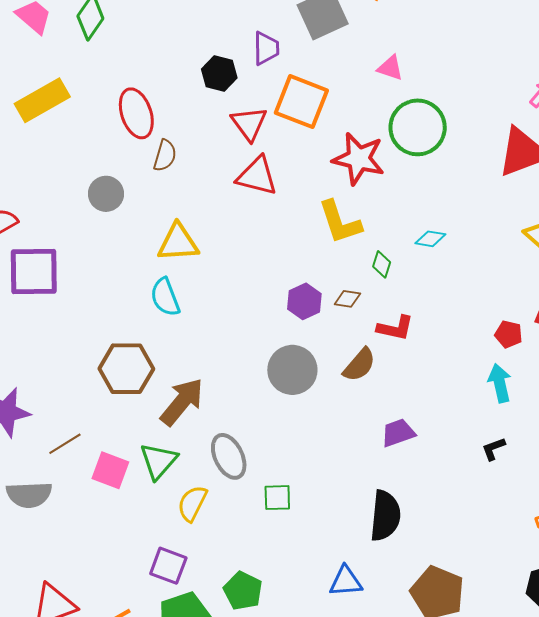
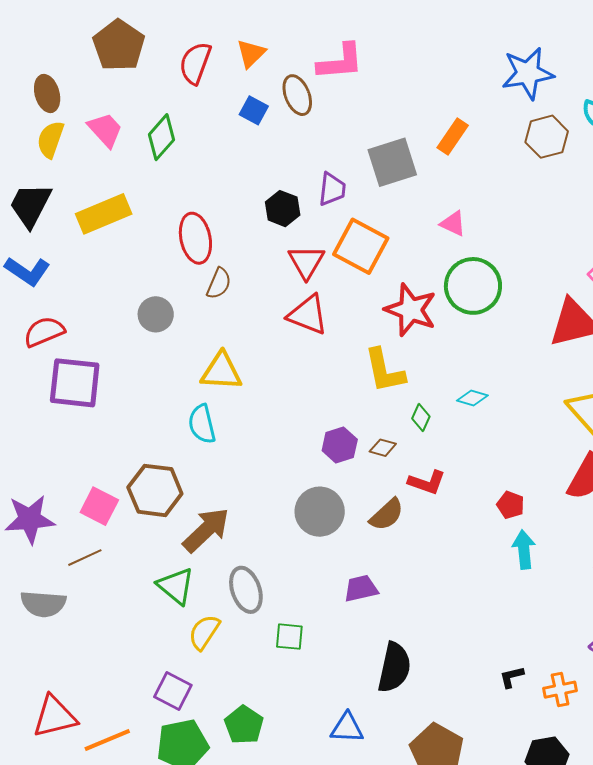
red pentagon: (509, 334) -> (511, 505), moved
purple trapezoid: (398, 433) -> (361, 588), moved
black L-shape: (493, 449) -> (512, 677), moved
green triangle: (159, 461) -> (176, 586), turned -39
pink square: (110, 470) -> (99, 506), moved

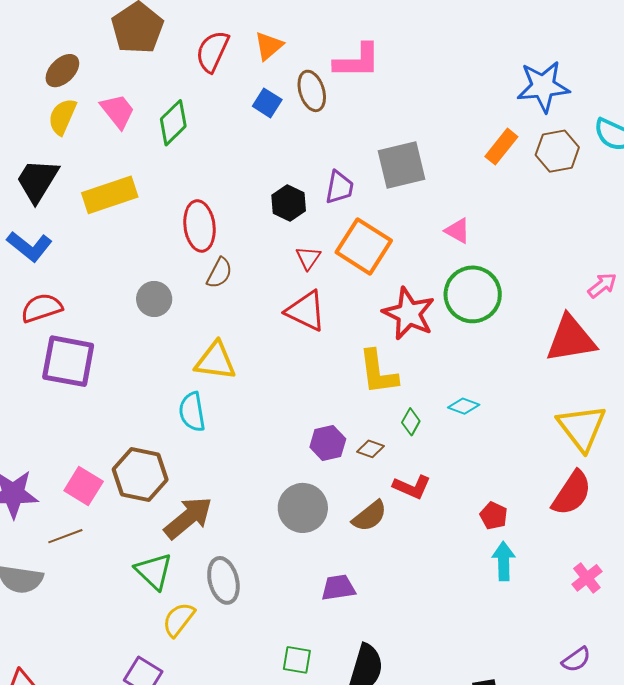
brown ellipse: (47, 94) -> (62, 71), turned 57
orange rectangle: (453, 136) -> (501, 147), moved
red triangle: (306, 262) -> (308, 258), size x0.7
green square: (289, 637) -> (297, 660), moved

